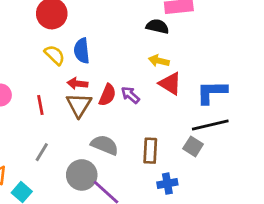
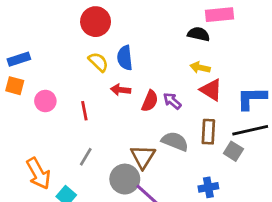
brown triangle: (79, 105) -> (143, 157), moved
gray semicircle: (105, 145) -> (175, 141), moved
brown rectangle: (150, 151) -> (208, 132), moved

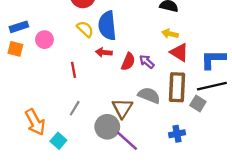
blue semicircle: (125, 58) -> (107, 26), size x1.4
pink circle: (45, 101) -> (44, 40), moved
brown rectangle: (208, 132) -> (177, 87), size x1.4

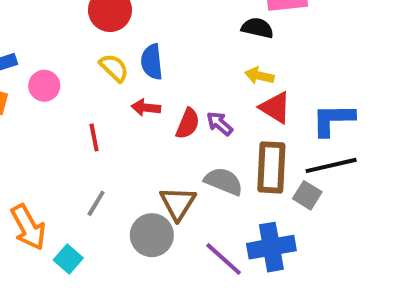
blue semicircle: (107, 26) -> (152, 62), size x0.7
blue cross: (177, 134) -> (271, 247), size x1.6
purple line: (127, 141) -> (224, 259), moved

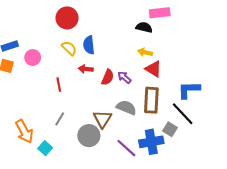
blue L-shape: (333, 120) -> (189, 90), moved
black line: (331, 165) -> (183, 114), moved, turned 60
gray square: (307, 195) -> (170, 129), moved

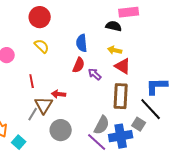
blue semicircle: (89, 45) -> (82, 43), moved
red arrow: (86, 69) -> (59, 94), moved
red semicircle: (108, 77) -> (79, 65), moved
gray semicircle: (126, 107) -> (102, 125), moved, turned 96
brown triangle: (102, 119) -> (44, 105), moved

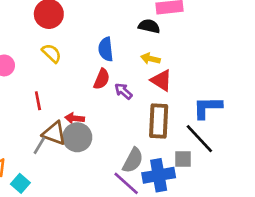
brown triangle: (44, 105) -> (54, 133), turned -42
gray square: (139, 124) -> (183, 159), turned -32
gray circle: (61, 130) -> (77, 137), moved

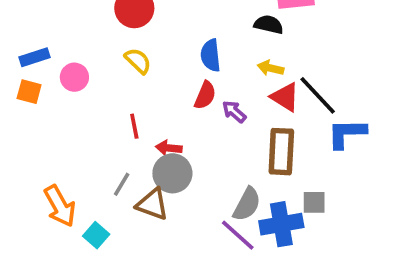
red line: (38, 101) -> (134, 126), moved
brown triangle: (54, 133) -> (152, 204), moved
black line: (199, 139) -> (318, 95), moved

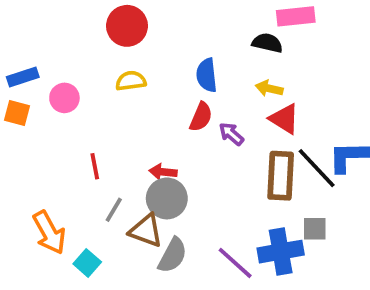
yellow semicircle: (138, 61) -> (131, 81), turned -52
black line: (318, 95) -> (317, 168), moved
red line: (134, 126) -> (95, 166), moved
gray semicircle: (247, 204) -> (173, 255), moved

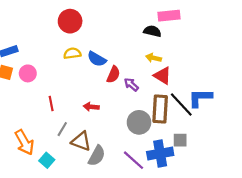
blue semicircle: (207, 75) -> (97, 59), moved, turned -54
pink circle: (64, 98) -> (28, 73), moved
gray circle: (167, 198) -> (139, 122), moved

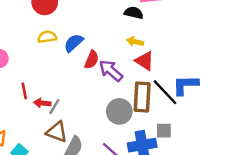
blue semicircle: (97, 59) -> (74, 43), turned 108
purple arrow: (131, 85) -> (111, 71), size x1.5
red arrow: (91, 107) -> (42, 103), moved
gray line: (62, 129) -> (54, 107), moved

